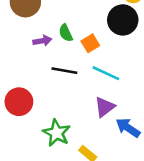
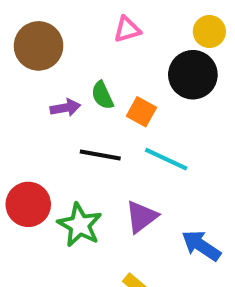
orange square: (90, 43) -> (141, 112), turned -30
purple triangle: (105, 107) -> (141, 217), moved
green star: (57, 133) -> (80, 225), moved

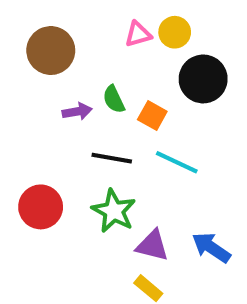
yellow circle: (209, 32) -> (175, 32), moved
purple triangle: (141, 217) -> (152, 246), moved, turned 51
green star: (80, 225) -> (114, 211), moved

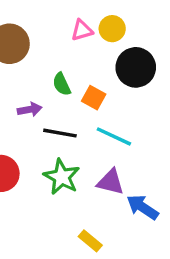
purple arrow: (77, 111) -> (30, 109), moved
purple triangle: (152, 246) -> (110, 182), moved

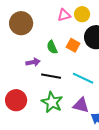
orange square: (94, 98) -> (73, 45), moved

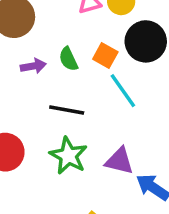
purple arrow: (33, 62) -> (33, 66), moved
cyan line: (83, 78) -> (123, 91), moved, turned 30

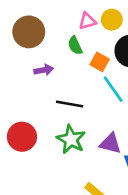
green semicircle: (68, 59) -> (75, 45), moved

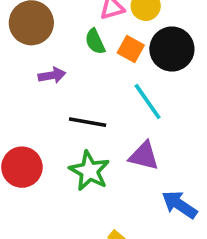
orange square: (100, 62) -> (131, 49), moved
purple triangle: (110, 143) -> (144, 156), moved

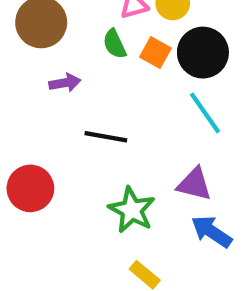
cyan line: (148, 102) -> (205, 113), moved
purple triangle: (144, 156) -> (194, 184), moved
green star: (89, 171) -> (132, 210), moved

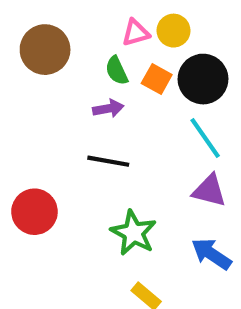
purple arrow: (65, 83) -> (108, 109), moved
purple triangle: (194, 184) -> (209, 191), moved

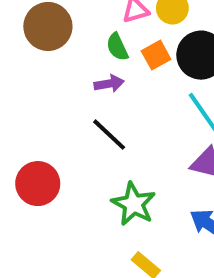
orange square: (157, 79) -> (156, 55), turned 32
black line: (108, 161) -> (109, 135), turned 33

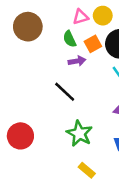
purple arrow: (109, 84) -> (77, 61), moved
red circle: (38, 184) -> (20, 136), moved

